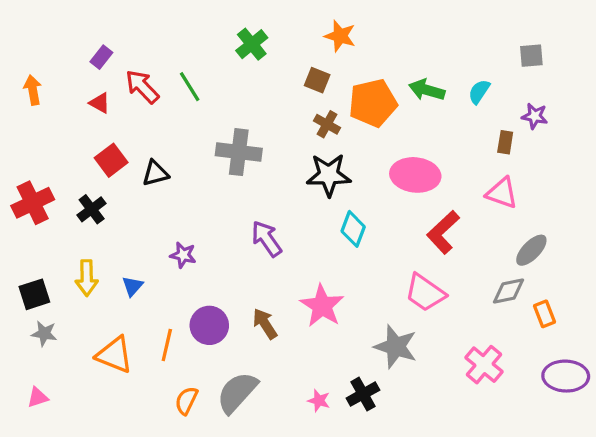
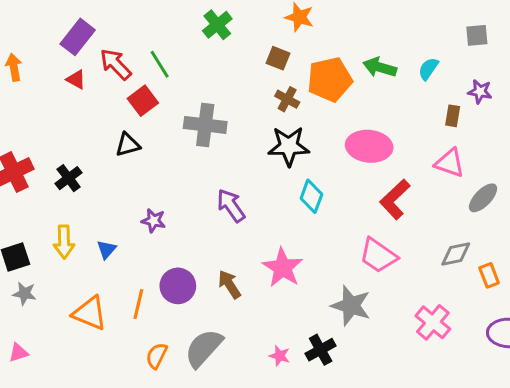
purple rectangle: (101, 57) -> (78, 37), size x1.6
red square: (111, 160) -> (143, 101), moved
gray ellipse: (531, 250) -> (483, 198), moved

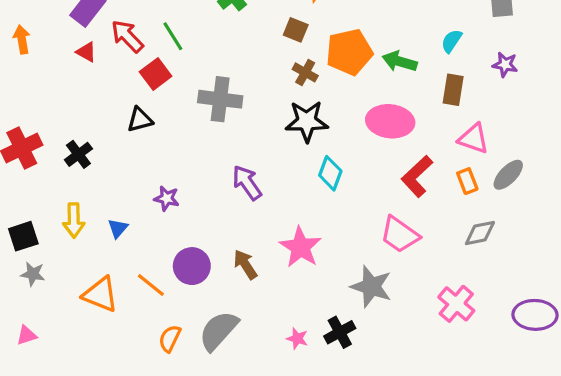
green arrow: (380, 67) -> (400, 61), moved
brown rectangle: (453, 116) -> (453, 90), moved, size x1.4
orange rectangle: (489, 275) -> (467, 181), moved
orange line: (138, 304) -> (151, 285), turned -64

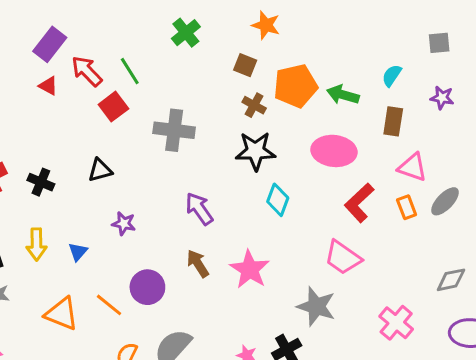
black triangle: (140, 120) -> (100, 170), moved
black cross: (78, 154) -> (41, 182), turned -30
gray diamond: (480, 233) -> (451, 280), moved
brown arrow: (245, 265) -> (198, 263), moved

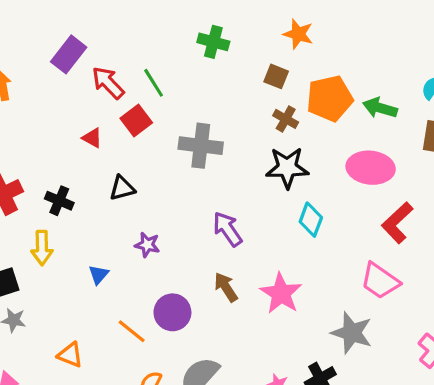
green cross: (186, 33) -> (213, 42), turned -36
red triangle: (48, 86) -> (92, 138), moved
yellow arrow: (36, 244) -> (42, 248), moved
orange triangle: (62, 314) -> (70, 355), moved, size x0.7

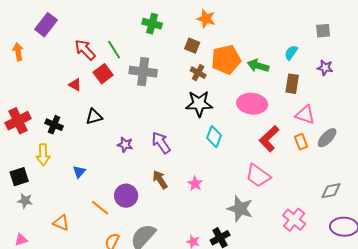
purple rectangle: (69, 54) -> (46, 25), moved
gray cross: (201, 146) -> (143, 72), moved
purple star: (147, 245) -> (125, 145), moved
pink star: (281, 293) -> (195, 184), size x0.6

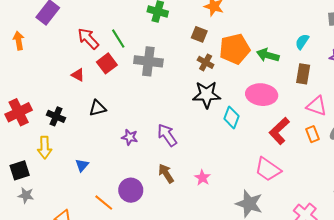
cyan diamond: (214, 137) -> (231, 117), moved

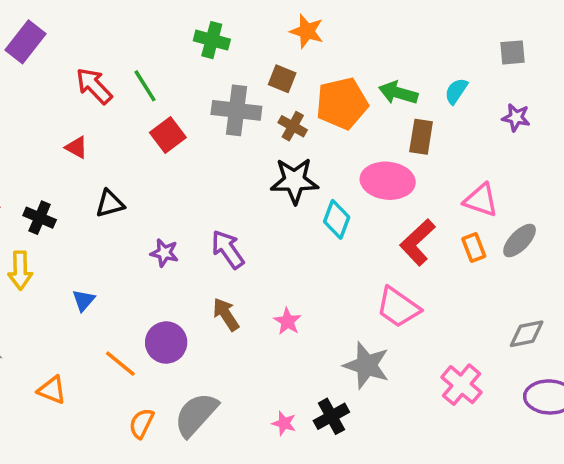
green arrow: (268, 55) -> (398, 93), moved
gray cross: (148, 61) -> (236, 110), moved
red square: (107, 63) -> (168, 135), moved
brown rectangle: (303, 74) -> (421, 137), moved

